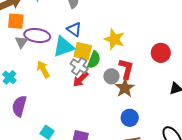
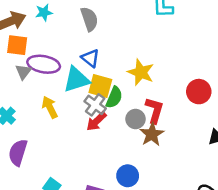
blue circle: (130, 118) -> (128, 176), moved

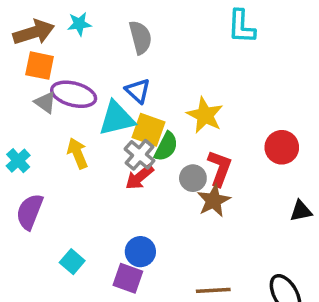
gray triangle: (23, 72) -> (45, 102), turned -36
blue circle: (128, 176) -> (140, 252), moved

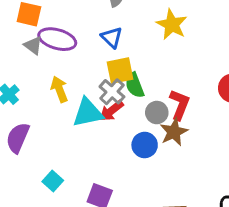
yellow star: (205, 115) -> (172, 25), moved
cyan triangle: (117, 118) -> (88, 113), moved
yellow square: (148, 130) -> (120, 71), turned -32
green semicircle: (166, 147) -> (135, 85), turned 130
blue circle: (140, 252) -> (145, 145), moved

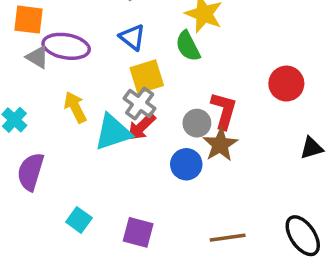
green semicircle: (135, 85) -> (188, 46), moved

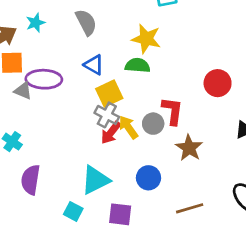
green semicircle: (188, 46) -> (138, 65), turned 130
yellow arrow: (75, 107) -> (128, 127), moved
cyan triangle: (113, 132) -> (95, 180), moved
brown star: (220, 145) -> (189, 148), moved
blue circle: (186, 164) -> (148, 178), moved

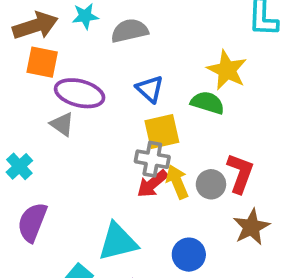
gray semicircle: (86, 22) -> (130, 31), moved, turned -88
gray triangle: (23, 91) -> (62, 124), moved
gray cross: (107, 115) -> (152, 159), turned -30

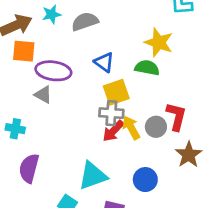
cyan cross: (19, 166) -> (15, 129), turned -30

